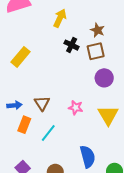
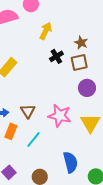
black cross: (72, 45) -> (56, 56), turned 32
pink star: (76, 108) -> (60, 116), size x1.6

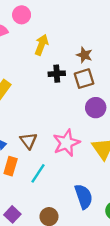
black cross: (56, 56) -> (57, 74), turned 32
pink star: (60, 116) -> (66, 143), turned -30

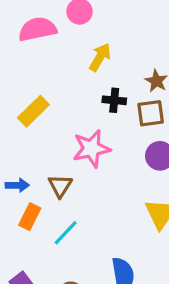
pink star: (66, 143) -> (91, 149), moved

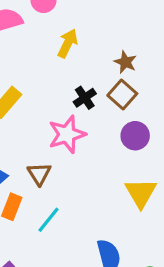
black cross: (114, 100) -> (85, 98), moved, turned -35
brown square: (151, 113) -> (122, 94), turned -36

